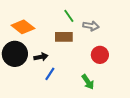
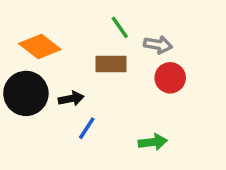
red circle: (100, 55) -> (170, 78), moved
green arrow: (88, 82) -> (153, 142), turned -63

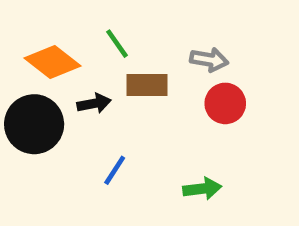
green line: (120, 27) -> (117, 44), moved
black arrow: (71, 99) -> (94, 103), moved

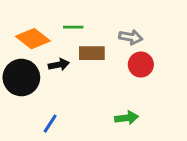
green line: (117, 44) -> (73, 27), turned -54
blue line: (115, 170) -> (50, 124), moved

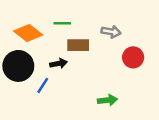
black arrow: (59, 65) -> (59, 63), moved
red circle: (141, 65) -> (133, 57), moved
blue line: (50, 124) -> (43, 85), moved

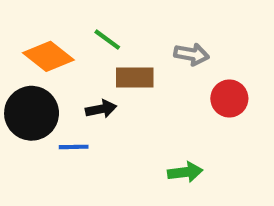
green line: (62, 23) -> (107, 40), turned 35
blue line: (43, 85) -> (74, 147), turned 56

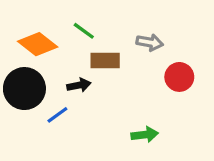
blue line: (74, 147) -> (57, 115), turned -35

